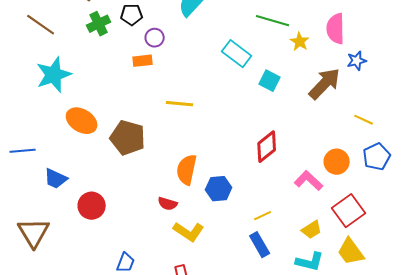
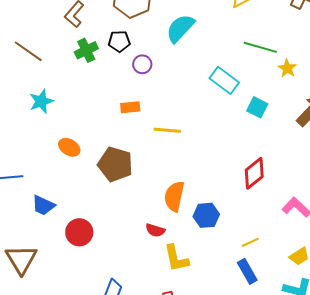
orange rectangle: (143, 61) -> (130, 107), moved
cyan star: (54, 75) -> (41, 101), size x0.7
orange ellipse: (82, 121) -> (69, 147), size x0.7
yellow L-shape: (189, 232) -> (176, 258), turned 44

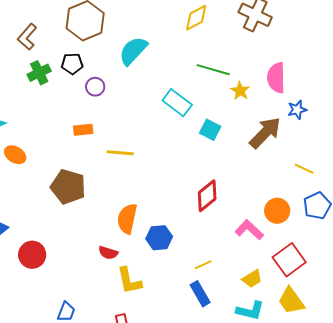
orange ellipse: (69, 147) -> (15, 155), moved

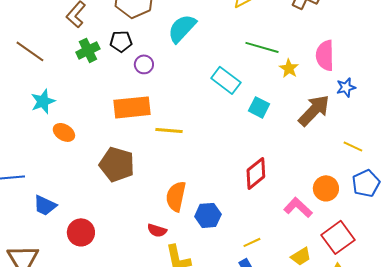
orange rectangle: (83, 130) -> (132, 107), size x1.8

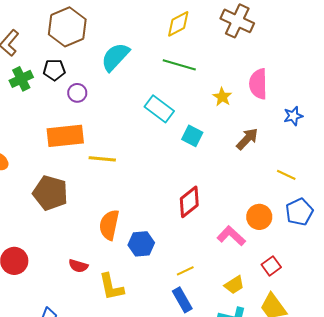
green line: (262, 47) -> (179, 65), moved
blue star: (346, 87) -> (293, 116), moved
brown arrow: (314, 110) -> (247, 139), size x0.7
red semicircle: (157, 230) -> (78, 266), moved
red square: (338, 237) -> (271, 266), size x0.6

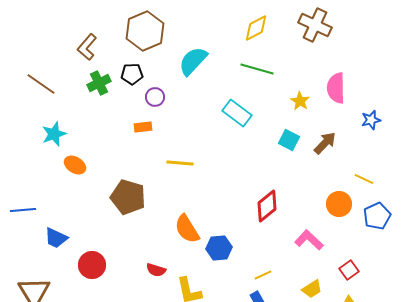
orange rectangle: (65, 136) -> (143, 127), moved, size x0.5
cyan square: (192, 136) -> (289, 140), moved
orange circle: (259, 217) -> (339, 204), moved
orange semicircle: (109, 225) -> (187, 229), turned -44

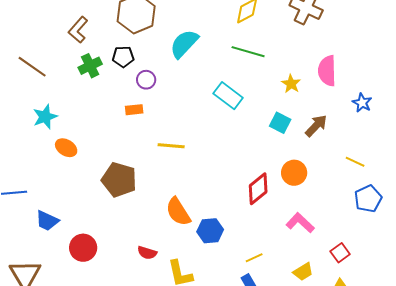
blue star: (371, 120) -> (362, 103), turned -30
orange circle: (339, 204) -> (294, 173), moved

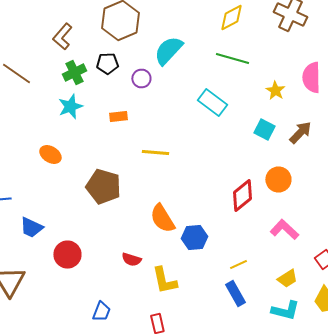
purple circle: (146, 80) -> (141, 78), moved
cyan star: (45, 117) -> (70, 106), moved

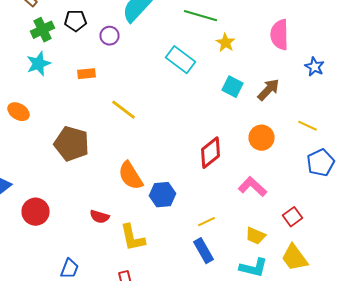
yellow star: (275, 90) -> (226, 43), moved
yellow line: (155, 152) -> (124, 110), turned 32
orange circle: (278, 180) -> (262, 138), moved
yellow trapezoid: (287, 278) -> (256, 236), turned 55

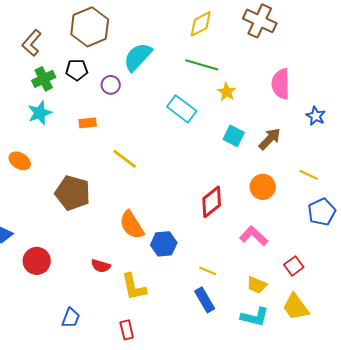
yellow line: (206, 222) -> (208, 271), turned 48

